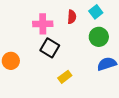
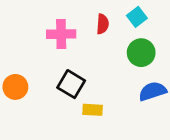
black square: (50, 48) -> (71, 84), moved
yellow rectangle: (65, 77) -> (93, 110), turned 40

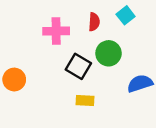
green circle: (141, 53) -> (109, 53), moved
black square: (71, 84) -> (78, 66), moved

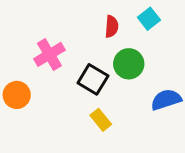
pink cross: (56, 31) -> (49, 54), moved, turned -30
yellow rectangle: (85, 100) -> (101, 120), turned 48

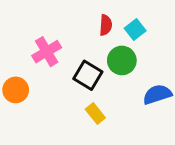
cyan square: (149, 19) -> (135, 29), moved

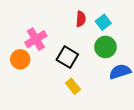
green circle: (122, 60) -> (105, 47), moved
orange circle: (16, 90) -> (20, 59), moved

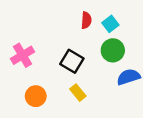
pink cross: (36, 39) -> (22, 55), moved
orange circle: (20, 59) -> (36, 96), moved

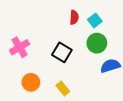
yellow rectangle: (78, 93) -> (63, 88), moved

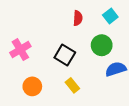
cyan square: (95, 20) -> (110, 16), moved
yellow rectangle: (63, 88) -> (72, 85), moved

